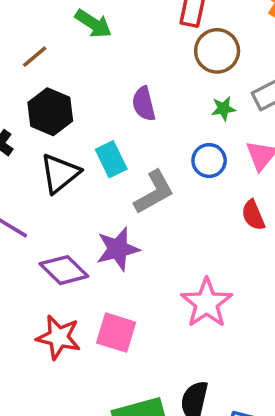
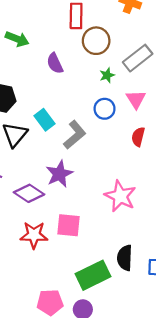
purple semicircle: (144, 104) -> (55, 63), moved
red semicircle: (253, 215) -> (138, 137), turned 48

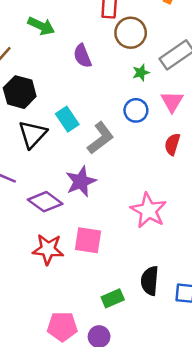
green rectangle: (93, 275) -> (113, 298), size x0.6

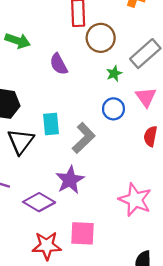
cyan rectangle: (67, 119) -> (51, 124), turned 35

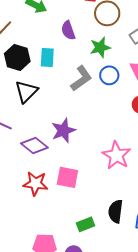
green star: (114, 73) -> (100, 47), moved, size x1.5
cyan rectangle: (51, 124) -> (47, 57), moved
gray L-shape: (84, 138) -> (81, 78), moved

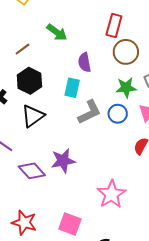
green star: (100, 47) -> (126, 88), moved
cyan rectangle: (47, 57) -> (72, 88), moved
pink square: (67, 177) -> (70, 224), moved
red star: (35, 184) -> (24, 223), moved

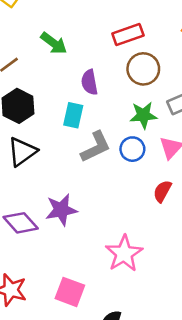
red rectangle: (114, 25) -> (128, 35), turned 55

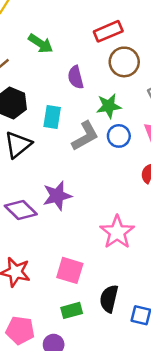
cyan rectangle: (73, 115) -> (52, 117), moved
green star: (143, 115) -> (109, 106), moved

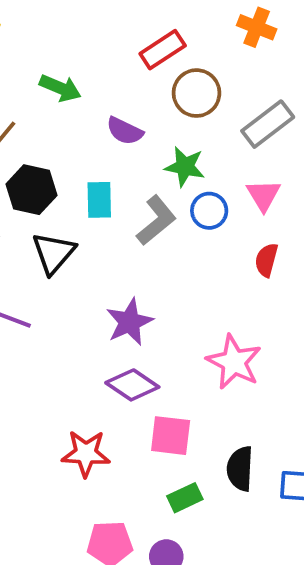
purple semicircle: (76, 77) -> (125, 131), turned -40
green star: (109, 106) -> (185, 167), turned 30
purple diamond: (21, 210) -> (132, 385), moved

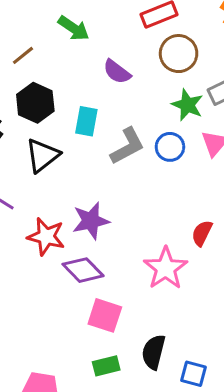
green star: (185, 167) -> (187, 105), moved
red semicircle: (266, 260) -> (202, 233), moved
red star: (86, 453) -> (46, 237), moved

